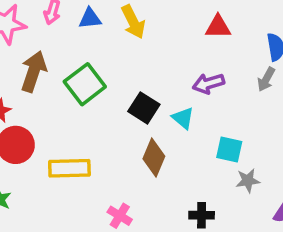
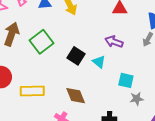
purple arrow: (208, 83) -> (114, 42), turned 36
brown diamond: (154, 158) -> (76, 96), moved, turned -45

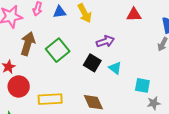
purple arrow: (114, 42) -> (105, 41), moved, turned 144

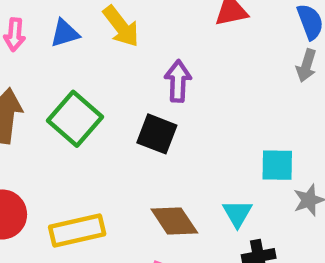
purple arrow: (105, 41) -> (178, 81), turned -60
cyan triangle: (115, 68) -> (237, 213), moved, turned 32

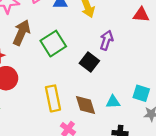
cyan triangle: (237, 213) -> (113, 102), moved, turned 40
yellow rectangle: (77, 230) -> (53, 98), moved, turned 75

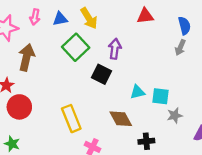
green square: (53, 44) -> (76, 47), moved
cyan triangle: (113, 102) -> (137, 92), moved
brown diamond: (85, 105) -> (121, 119), moved

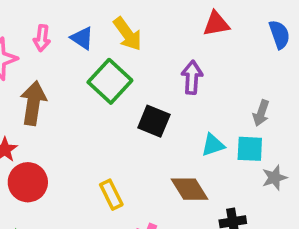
blue triangle: (60, 19) -> (82, 38), turned 49
gray arrow: (180, 48) -> (261, 113), moved
purple arrow: (115, 49) -> (192, 77), moved
yellow rectangle: (71, 119) -> (111, 195), size x0.7

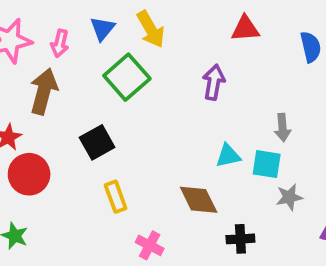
pink arrow: (42, 38) -> (60, 43), moved
blue triangle: (82, 38) -> (102, 29), turned 30
gray arrow: (261, 113) -> (283, 128), turned -30
black square: (154, 121) -> (97, 142), moved, turned 32

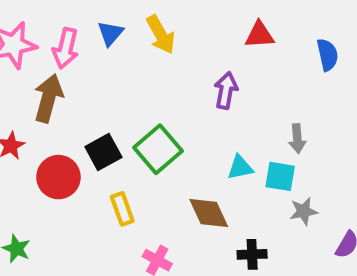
pink arrow: (60, 43) -> (66, 48), size x1.4
green square: (127, 77) -> (158, 149), moved
red circle: (29, 174) -> (58, 177), moved

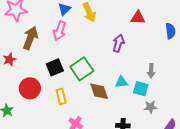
pink arrow: (66, 48) -> (60, 31), moved
red circle: (58, 177) -> (30, 88), moved
brown diamond: (209, 213) -> (99, 91), moved

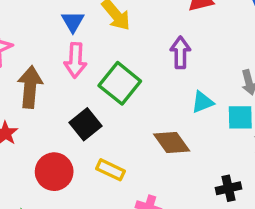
green square: (82, 69) -> (120, 83), moved
cyan triangle: (121, 82) -> (202, 102), moved
yellow rectangle: (61, 96) -> (110, 170), turned -35

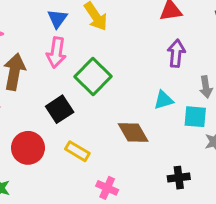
purple arrow: (180, 52) -> (176, 53), moved

